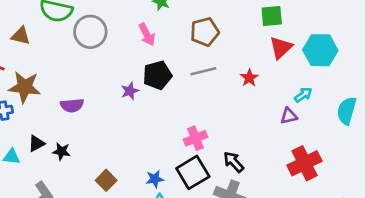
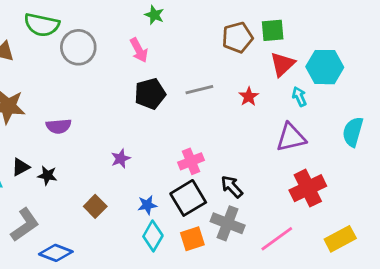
brown pentagon: (205, 32) -> (237, 37), moved
purple star: (130, 91) -> (121, 159), moved
cyan arrow: (303, 95) -> (299, 97), moved, turned -78
purple triangle: (289, 116) -> (291, 137), size x1.6

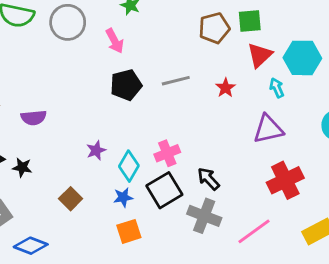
gray circle: (78, 47) -> (68, 22), moved
cyan diamond: (153, 236) -> (129, 166), moved
orange square: (192, 239) -> (129, 231), moved

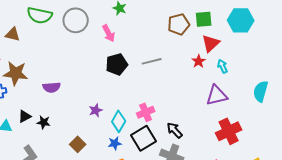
cyan hexagon: (302, 58) -> (241, 20), moved
red star: (226, 88) -> (199, 61), moved

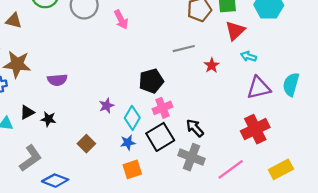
gray line: (152, 61) -> (184, 49), moved
red star: (199, 61) -> (212, 65), moved
black pentagon: (117, 64) -> (151, 81), moved
cyan arrow: (223, 66) -> (249, 56), turned -48
purple triangle: (217, 95) -> (259, 88), moved

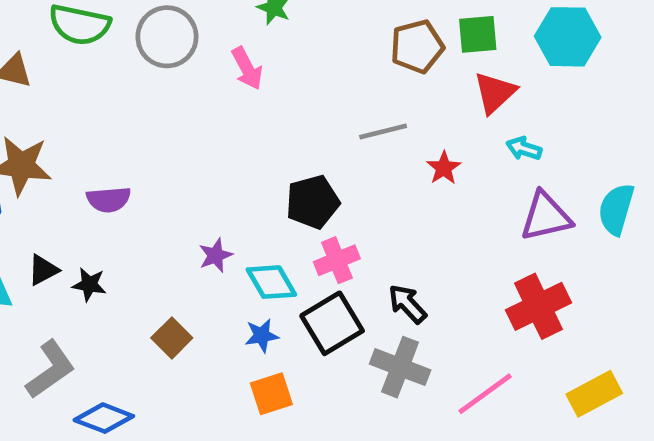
cyan diamond: (132, 118) -> (271, 282), turned -60

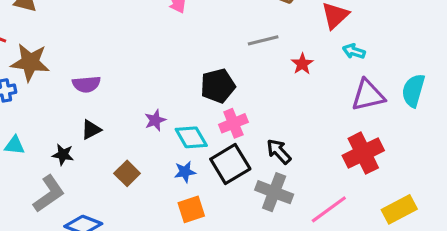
black triangle: (43, 270) -> (91, 130), moved
black star: (89, 284) -> (63, 155), moved

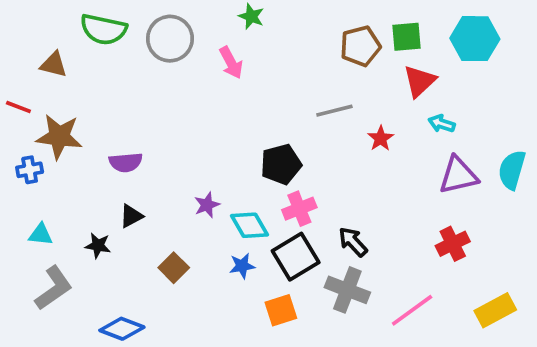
red cross: (363, 153) -> (453, 244), size x0.7
gray L-shape: (49, 194) -> (54, 288), moved
orange square: (191, 209) -> (281, 310), moved

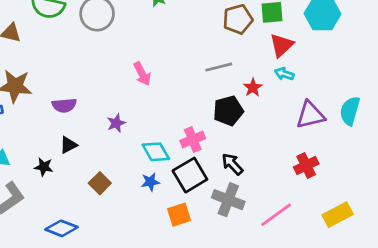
pink arrow: (231, 63) -> (142, 74), moved
cyan arrow: (442, 124) -> (284, 74), moved
black pentagon: (281, 164) -> (228, 111), moved
purple star: (207, 205) -> (116, 123), moved

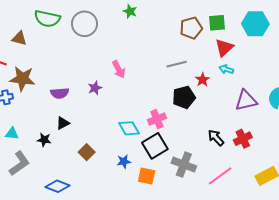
purple star: (116, 123) -> (95, 88), moved
black arrow: (232, 164) -> (216, 138), moved
blue star: (150, 182) -> (124, 161), moved
orange square: (179, 215) -> (147, 176), turned 30

